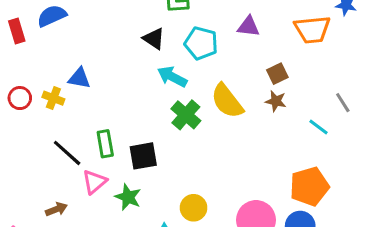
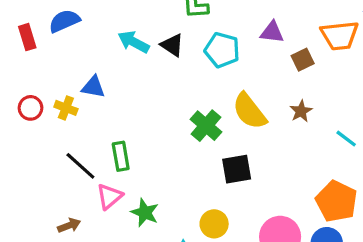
brown square: (277, 74) -> (303, 60), moved
cyan arrow: (172, 77) -> (134, 42), moved
brown star: (276, 101) -> (301, 111), turned 30
black square: (143, 156) -> (237, 169), moved
orange pentagon: (309, 186) -> (336, 201), turned -30

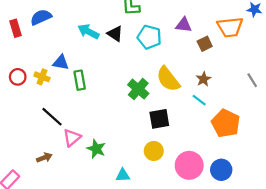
cyan line: (346, 139) -> (199, 100), moved
green rectangle: (121, 156) -> (80, 80), moved
orange pentagon: (336, 201) -> (226, 123), moved
yellow circle: (214, 224) -> (154, 151), moved

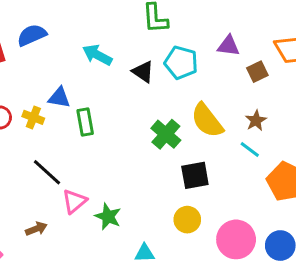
black triangle: (115, 34) -> (143, 72), moved

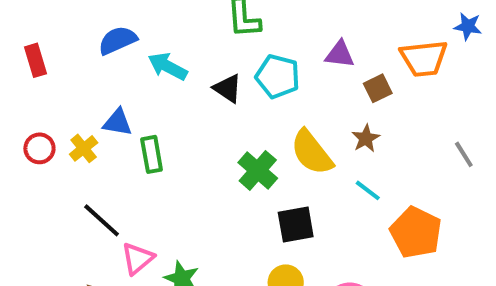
blue semicircle: (32, 35) -> (118, 40), moved
yellow cross: (33, 117) -> (84, 148), turned 30
brown star: (256, 120) -> (366, 138), moved

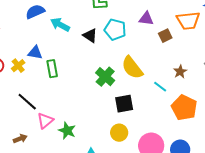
brown star: (366, 138) -> (180, 72), moved

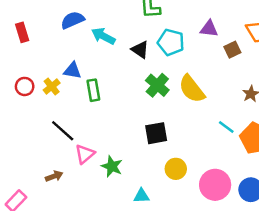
green cross: (105, 77) -> (157, 85), moved
cyan line: (160, 87) -> (226, 127), moved
black square: (124, 104) -> (156, 133), moved

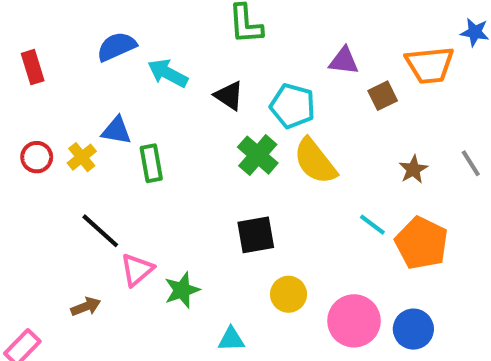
cyan pentagon: (171, 42) -> (293, 106), moved
green star: (112, 166) -> (182, 290), turned 30

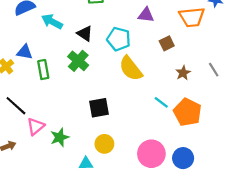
brown square: (383, 96) -> (167, 43), moved
green cross: (258, 155) -> (78, 61), moved
yellow circle: (288, 294) -> (104, 144), moved

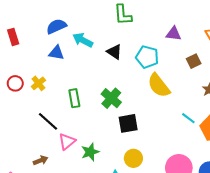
blue triangle: (25, 52) -> (56, 53), moved
green cross: (78, 61) -> (111, 98), moved
green rectangle: (43, 70) -> (74, 98), moved

